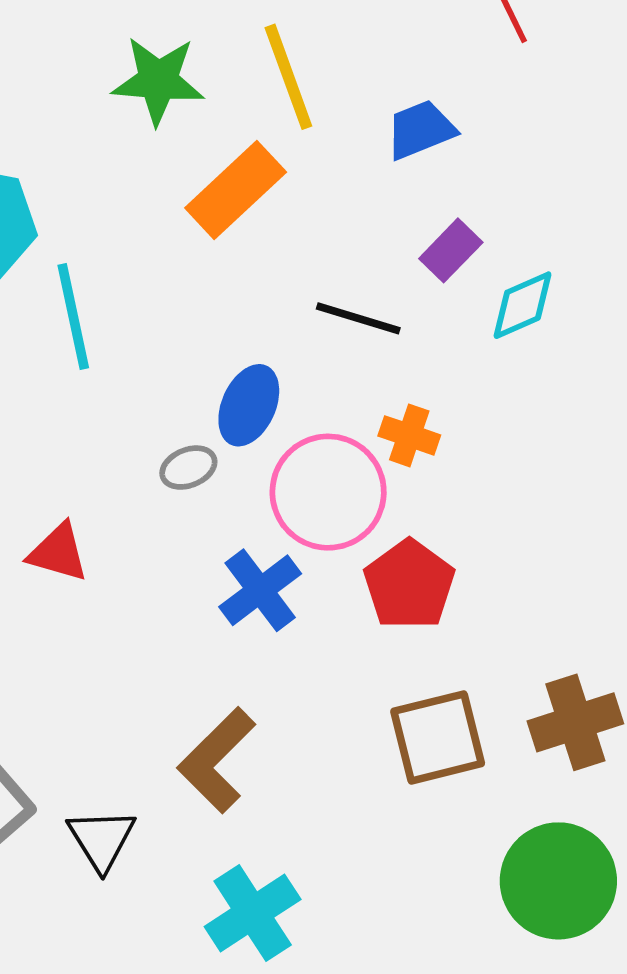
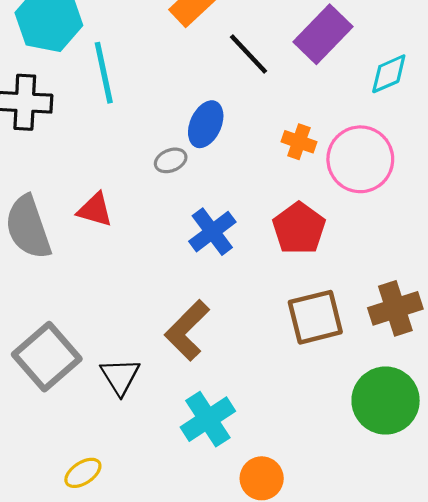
purple rectangle: (451, 250) -> (323, 34), size x1.6
cyan diamond: (523, 305) -> (389, 74), moved
black line: (358, 318) -> (248, 54), moved, turned 30
pink circle: (328, 492) -> (360, 159), moved

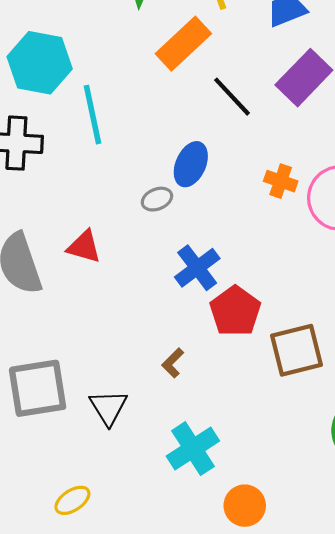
red pentagon: (299, 228) -> (235, 311), moved
brown L-shape: (187, 330) -> (173, 363), size x0.5
gray square: (47, 357) -> (38, 388), turned 32

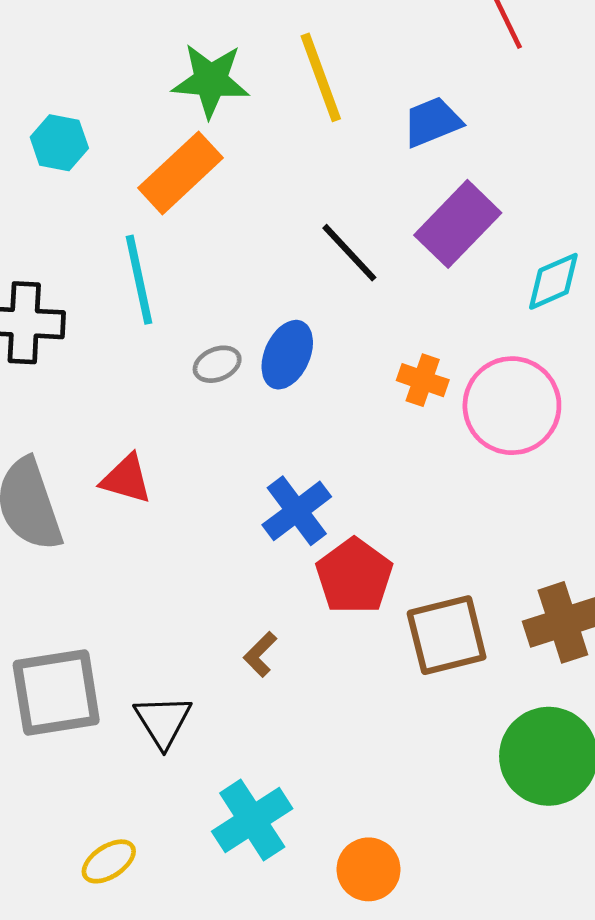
orange rectangle: (183, 44) -> (180, 173), moved
cyan hexagon: (40, 63) -> (59, 143), moved, size x0.6
gray ellipse: (157, 199) -> (217, 364), moved
cyan cross: (193, 449) -> (252, 820), moved

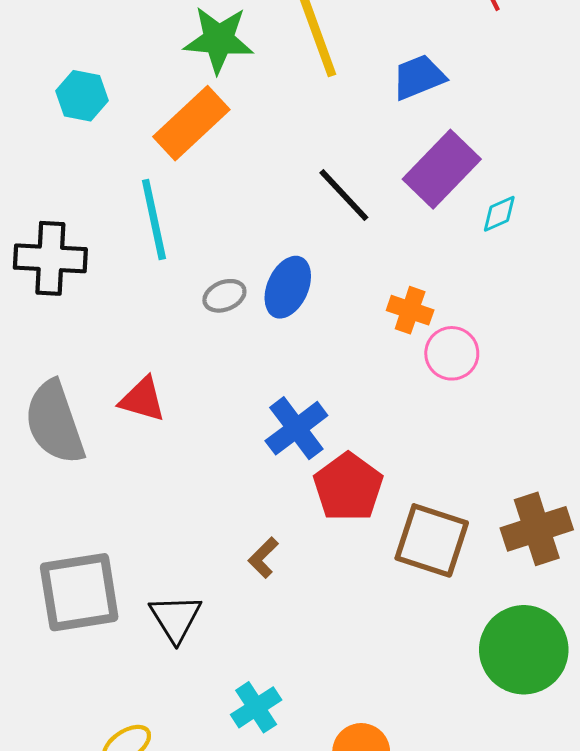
cyan diamond: (553, 281) -> (499, 214), moved, size x0.7
pink circle: (512, 406) -> (452, 353), moved, size x0.6
brown square: (447, 635) -> (432, 540), turned 32
cyan cross: (252, 820) -> (256, 707), size x0.7

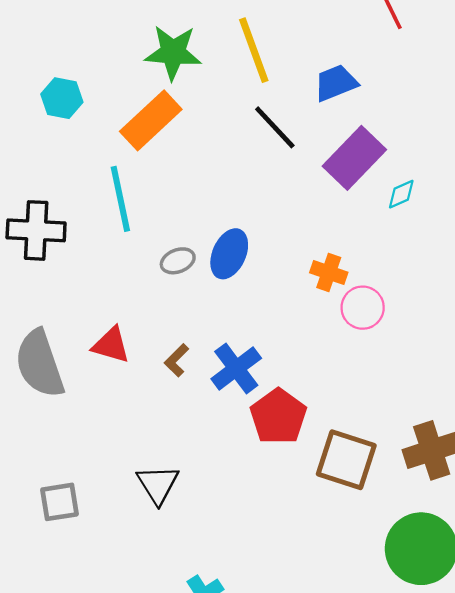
black line: (344, 195) -> (275, 127), moved
brown L-shape: (263, 558) -> (177, 360), moved
gray square: (79, 592) -> (60, 502), size x0.6
black triangle: (176, 618) -> (158, 484), moved

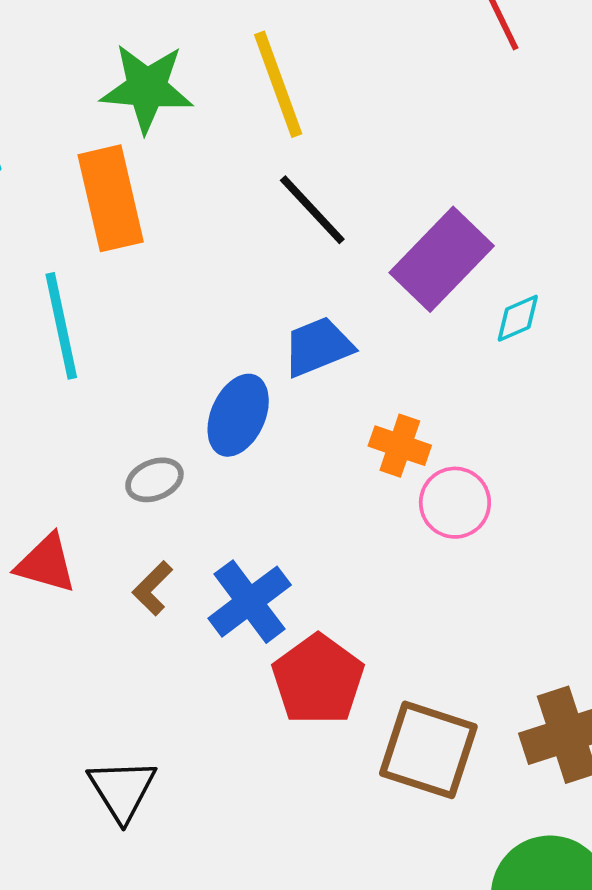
blue trapezoid: (336, 83) -> (318, 347), moved
orange rectangle: (151, 120) -> (111, 198), turned -60
gray ellipse: (178, 261) -> (154, 480), moved

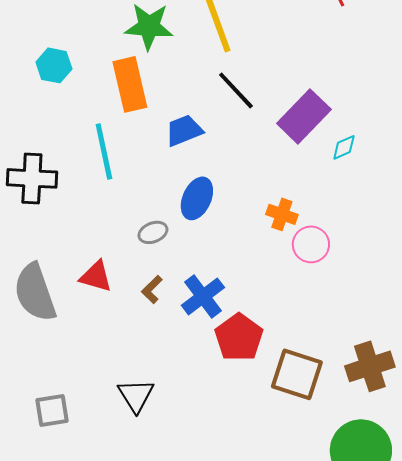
blue trapezoid: (318, 347) -> (184, 130), moved

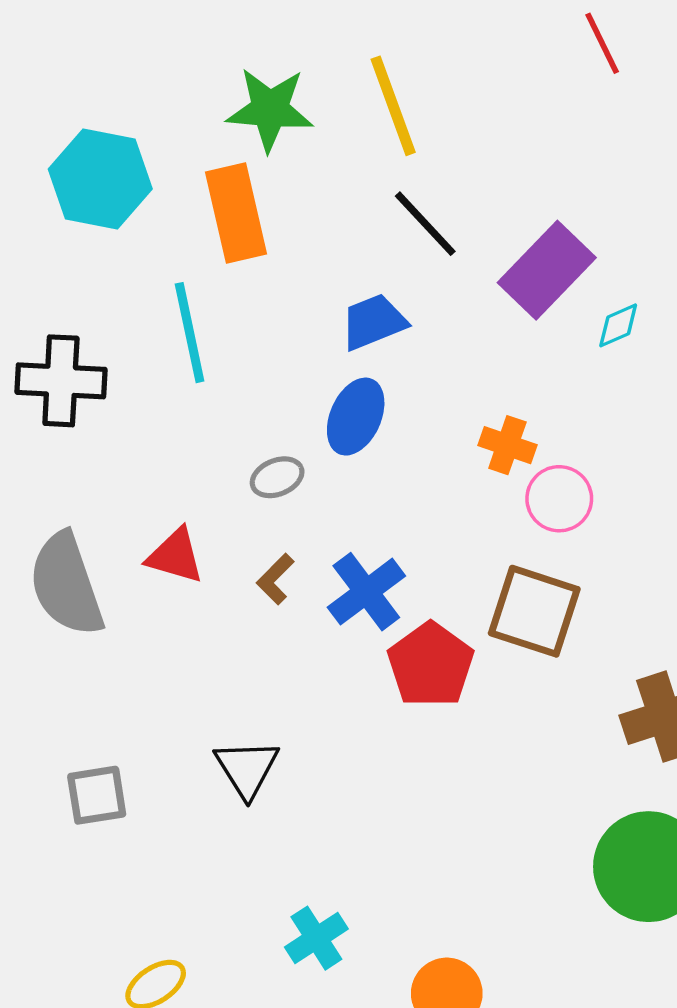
cyan hexagon: (54, 65) -> (100, 179), size x1.6
blue trapezoid: (184, 130) -> (374, 322), moved
brown square: (297, 374) -> (534, 611), moved

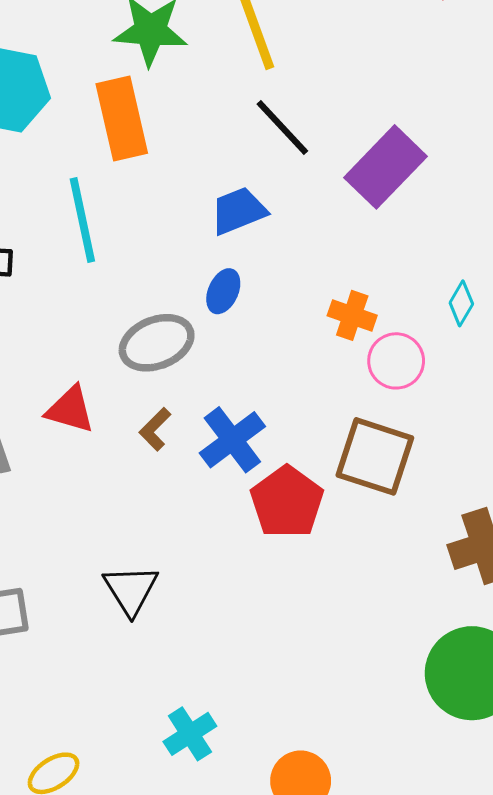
cyan diamond: (618, 325) -> (461, 303), moved, turned -36
blue ellipse: (356, 417) -> (223, 291), size x0.7
gray ellipse: (277, 477) -> (157, 343), size x1.6

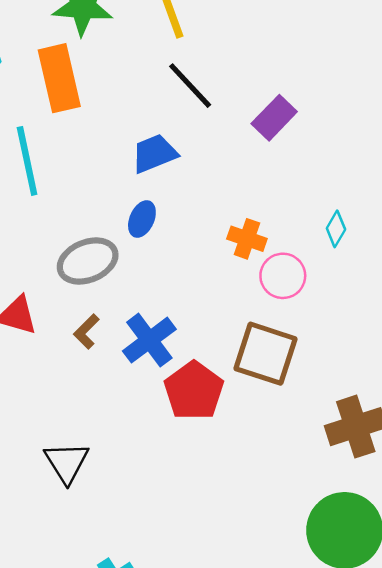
purple rectangle: (385, 167) -> (274, 118), size x0.7

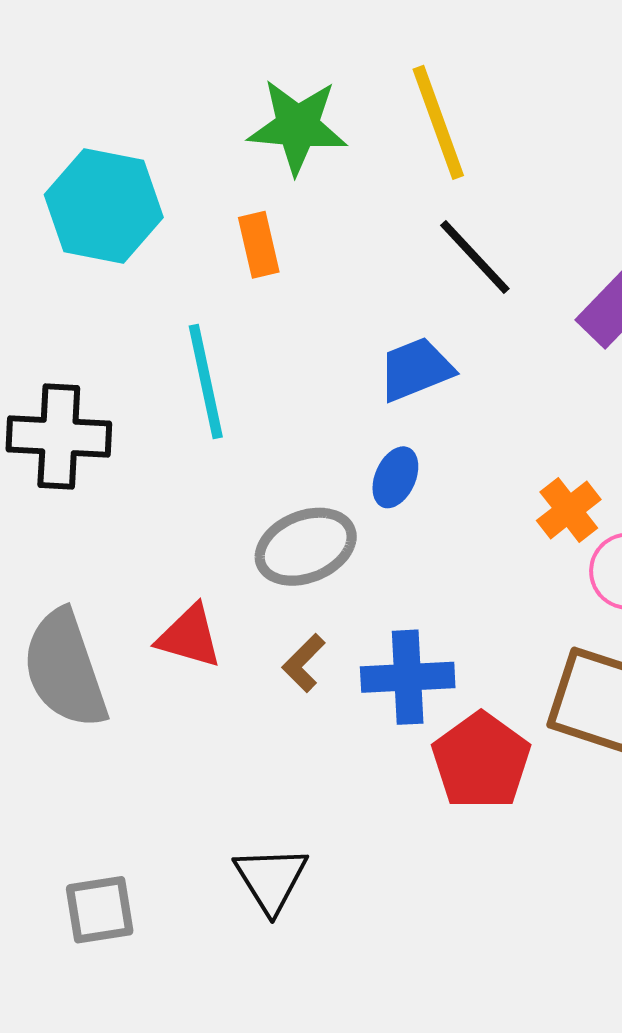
orange rectangle: (59, 78) -> (259, 245), size x0.6
orange cross: (247, 239) -> (569, 510), turned 33
blue cross: (149, 340) -> (408, 677), turned 34

